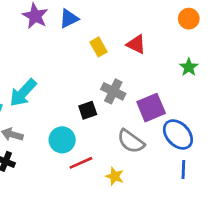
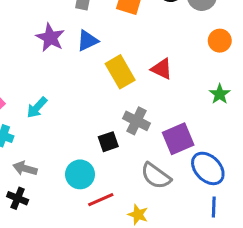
yellow rectangle: (98, 47) -> (120, 72), size x1.5
cyan arrow: (23, 93) -> (37, 108), moved, size x0.7

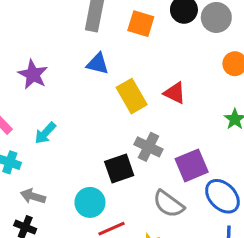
purple star: (50, 38) -> (33, 74), moved
blue triangle: (87, 41) -> (98, 64), turned 40
black square: (108, 142) -> (119, 169), size x1.4

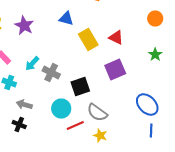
gray cross: (148, 147) -> (51, 72), moved
purple square: (192, 165) -> (115, 70), moved
gray semicircle: (169, 204) -> (97, 112), moved

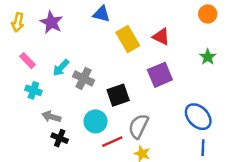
gray semicircle: (97, 112) -> (138, 126), turned 80
black cross: (19, 124) -> (60, 138), moved

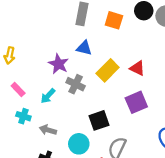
purple star: (51, 22) -> (59, 64), moved
yellow rectangle: (128, 39) -> (108, 70), turned 75
gray cross: (84, 78) -> (76, 84), moved
gray arrow: (51, 117) -> (48, 130), moved

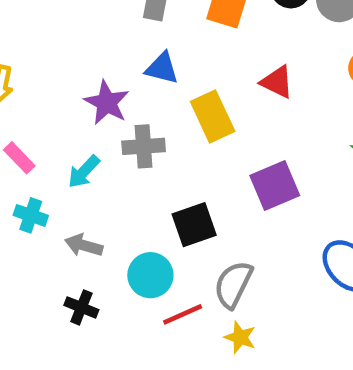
red triangle: (137, 68) -> (277, 82), moved
yellow rectangle: (108, 70) -> (213, 116), turned -70
gray cross: (76, 84) -> (144, 146), turned -30

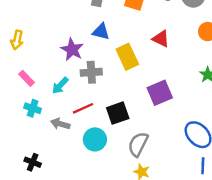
black cross: (81, 307) -> (33, 162), moved
red line: (183, 314) -> (83, 108), moved

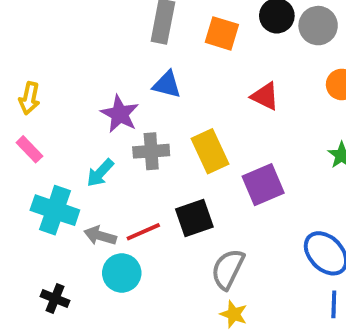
yellow rectangle: (127, 57) -> (210, 151), moved
pink rectangle: (27, 78) -> (29, 149), moved
cyan cross: (33, 108) -> (55, 210), size x1.6
red line: (83, 108) -> (143, 232), moved
cyan circle: (95, 139) -> (122, 273), moved

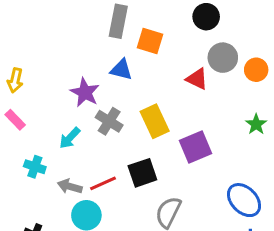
gray circle: (318, 26) -> (223, 58), moved
orange square: (222, 33) -> (150, 41), moved
gray cross: (151, 151) -> (109, 121), turned 36
cyan cross: (55, 210) -> (35, 167), size x0.6

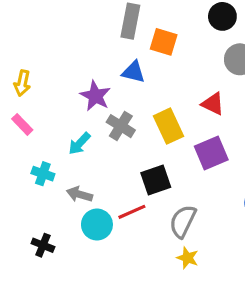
red triangle: (197, 79) -> (213, 104), moved
red line: (103, 183) -> (132, 212), moved

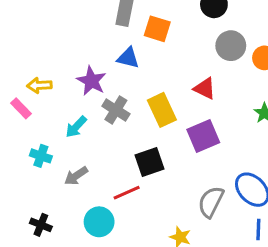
yellow arrow: (22, 83) -> (39, 85), moved, turned 75
gray arrow: (79, 194) -> (76, 176), turned -50
gray semicircle: (183, 221) -> (211, 202), moved
cyan circle: (97, 225) -> (99, 222), moved

